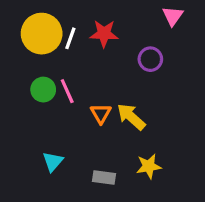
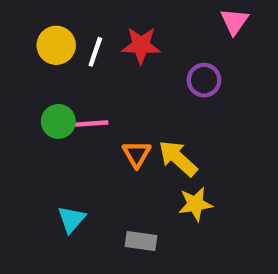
yellow circle: (42, 34) -> (56, 45), size x0.7
pink line: (67, 91) -> (91, 124), turned -70
yellow star: (149, 166) -> (195, 204), moved

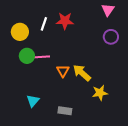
yellow circle: (56, 45) -> (20, 32), moved
purple circle: (204, 80) -> (111, 37), moved
yellow star: (195, 204) -> (100, 93), moved

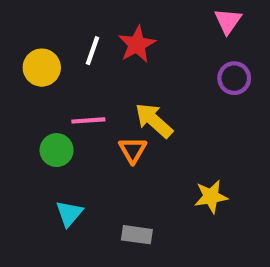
red star: (65, 21) -> (137, 44), turned -30
green circle: (27, 56) -> (57, 150), moved
yellow arrow: (82, 73) -> (154, 120), moved

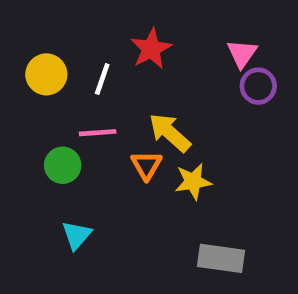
pink triangle: (228, 21) -> (242, 53), moved
white line: (93, 51) -> (102, 79), moved
yellow star: (211, 197) -> (193, 182), moved
gray rectangle: (137, 235) -> (221, 258), moved, size x1.4

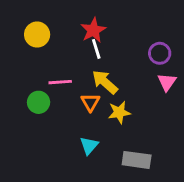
pink triangle: (242, 53) -> (167, 82), moved
yellow circle: (46, 74) -> (37, 35), moved
white line: (102, 79) -> (96, 49), moved, turned -36
cyan triangle: (77, 235) -> (89, 146), moved

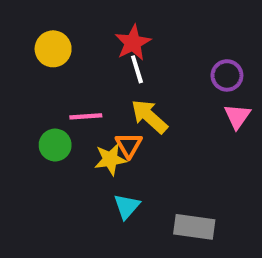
yellow star: (119, 112) -> (110, 159), moved

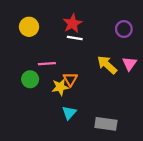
white line: (137, 69) -> (75, 38), turned -64
purple circle: (227, 75) -> (124, 29), moved
yellow arrow: (149, 116) -> (107, 65), moved

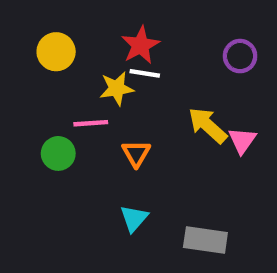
pink triangle: (129, 64) -> (242, 140), moved
yellow star: (60, 87) -> (117, 89), moved

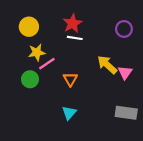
yellow star: (117, 89) -> (37, 52), moved
pink line: (91, 123) -> (47, 64), turned -30
gray rectangle: (205, 240) -> (126, 113), moved

